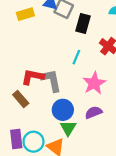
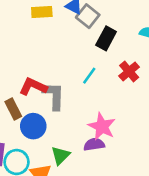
pink star: (94, 83) -> (102, 126), moved, turned -30
blue circle: (63, 110) -> (33, 126), moved

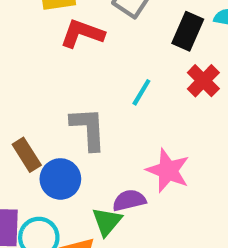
black rectangle: (106, 38) -> (188, 31), moved
red L-shape: (33, 87) -> (82, 34), moved
purple semicircle: (94, 144) -> (129, 200), moved

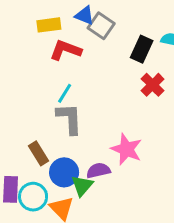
cyan line: (141, 92) -> (65, 93), moved
brown rectangle: (27, 155) -> (38, 153), moved
blue circle: (60, 179) -> (64, 172), moved

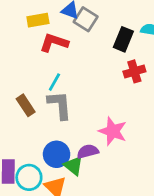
red cross: (153, 85) -> (134, 71), turned 30
brown rectangle: (38, 153) -> (26, 105), moved
green triangle: (82, 186) -> (73, 166), turned -30

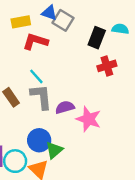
cyan line: (54, 82) -> (36, 76), turned -70
purple semicircle: (88, 151) -> (65, 107), moved
green triangle: (73, 166) -> (54, 150), turned 42

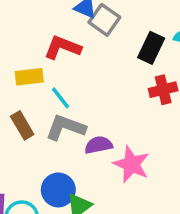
yellow rectangle: (21, 22) -> (29, 77), moved
gray L-shape: (41, 97) -> (66, 127), turned -68

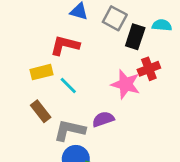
gray square: (104, 20) -> (115, 18), moved
gray L-shape: (66, 127) -> (70, 130), moved
pink star: (131, 164) -> (126, 84), moved

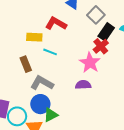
red cross: (149, 69) -> (101, 46), moved, turned -35
cyan line: (68, 86) -> (50, 52), turned -40
purple semicircle: (103, 119) -> (83, 85), moved

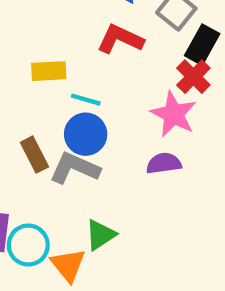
red L-shape: (56, 23) -> (120, 39), moved
brown rectangle: (26, 64) -> (34, 155), moved
blue circle: (40, 104) -> (86, 134), moved

